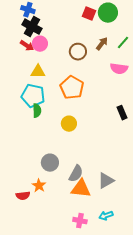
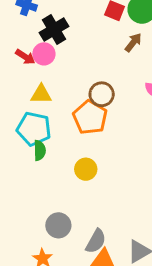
black cross: (32, 27) -> (54, 29), moved, turned 30
brown arrow: (102, 44) -> (133, 42), moved
brown circle: (78, 52) -> (102, 94), moved

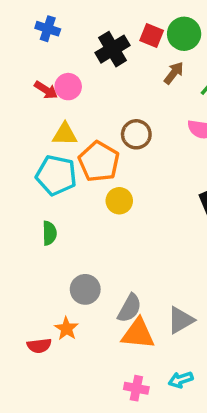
black cross: (54, 29) -> (112, 49), moved
orange pentagon: (90, 117) -> (99, 162), moved
green semicircle: (40, 150) -> (49, 233), moved
yellow circle: (86, 169) -> (119, 201), moved

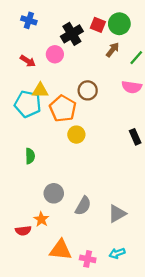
pink circle: (68, 87) -> (55, 54), moved
cyan pentagon: (56, 175) -> (28, 104), moved
orange triangle: (138, 334) -> (61, 250), moved

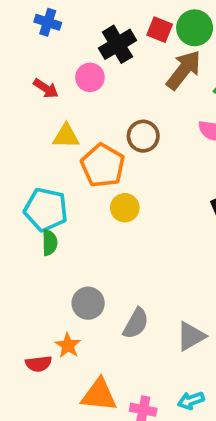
brown arrow: (113, 50) -> (184, 70), size x1.6
cyan pentagon: (28, 104) -> (46, 210), moved

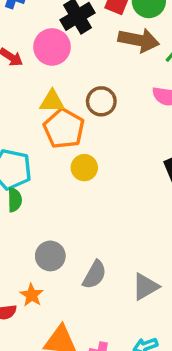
brown arrow: (184, 70) -> (139, 40), turned 63
pink circle: (90, 77) -> (52, 47), size x1.4
yellow triangle: (66, 136) -> (52, 101), moved

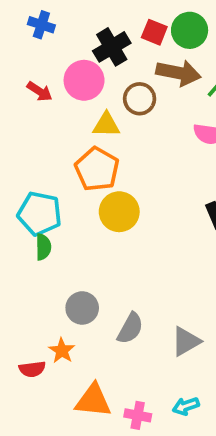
yellow triangle: (52, 101) -> (106, 125), moved
brown circle: (101, 101) -> (140, 99), moved
yellow circle: (84, 168) -> (119, 212), size x1.4

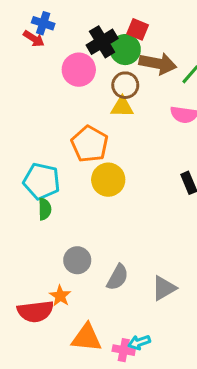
green circle: (190, 30) -> (125, 50), moved
red arrow: (40, 91) -> (34, 39), moved
yellow triangle: (106, 125) -> (122, 107), moved
red semicircle: (32, 369) -> (35, 311), size x1.6
cyan arrow: (186, 406) -> (139, 342), moved

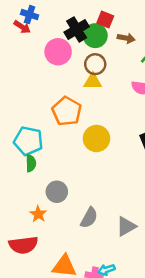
brown arrow: (158, 63) -> (126, 38), moved, size x0.6
yellow circle: (108, 180) -> (96, 138), moved
gray circle: (77, 260) -> (57, 192), moved
orange star: (60, 296) -> (38, 214), moved

